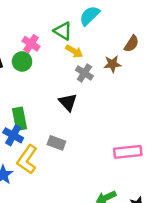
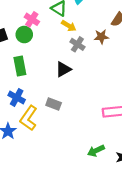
black triangle: (68, 102) -> (63, 69), turned 42
green rectangle: (20, 119) -> (20, 66), moved

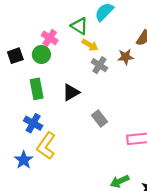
black triangle: (63, 69) -> (71, 92), moved
gray rectangle: (54, 104) -> (99, 118), moved, turned 32

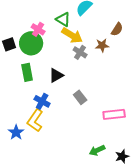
yellow arrow: (90, 45) -> (72, 35), size x1.5
green circle: (41, 54) -> (31, 43), size x1.5
blue cross: (33, 123) -> (42, 101), moved

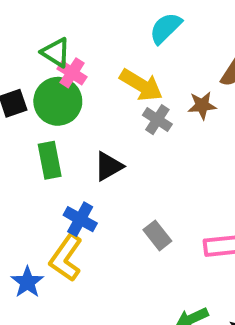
green triangle: (63, 19) -> (56, 53), moved
gray rectangle: (80, 97) -> (157, 235), moved

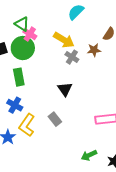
black triangle: (109, 166) -> (65, 89), moved, turned -35
blue cross: (80, 219) -> (15, 105), moved
gray rectangle: (157, 235) -> (55, 119), moved

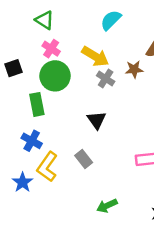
green triangle: (22, 24) -> (45, 20), moved
green circle: (23, 48) -> (55, 76), moved
green arrow: (89, 155) -> (107, 206), moved

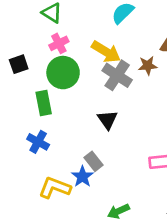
pink cross: (51, 49) -> (59, 43), turned 30
gray cross: (106, 79) -> (117, 75), size x1.5
yellow L-shape: (47, 167) -> (55, 188), moved, turned 76
blue star: (23, 182) -> (82, 177), moved

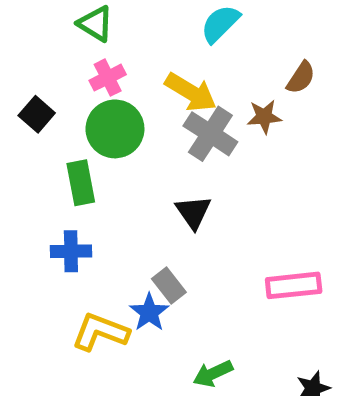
black square: (19, 64) -> (37, 114), turned -30
blue cross: (38, 142) -> (71, 251), turned -30

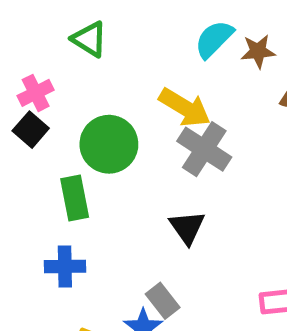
pink cross: (108, 78) -> (36, 93), moved
brown star: (264, 117) -> (258, 51), moved

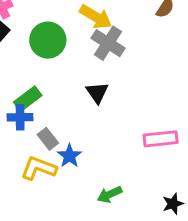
green rectangle: (75, 198) -> (28, 99), moved, turned 64
gray rectangle: (163, 301) -> (48, 139), moved

